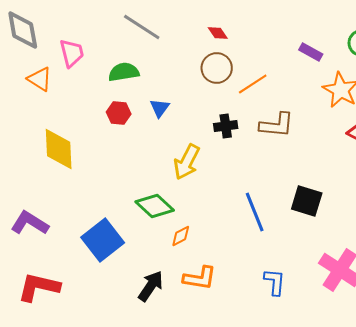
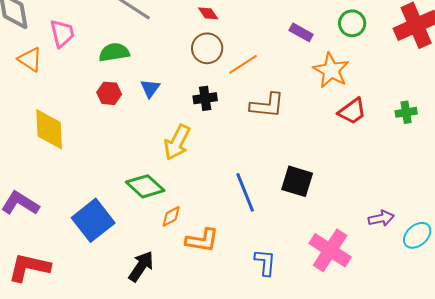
black cross: (226, 126) -> (205, 98), moved
orange L-shape: (200, 278) -> (202, 240), moved

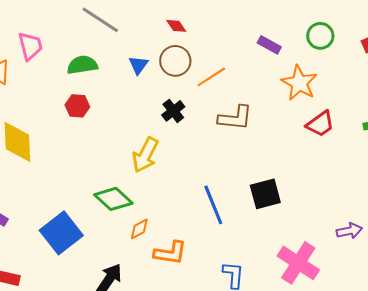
blue triangle: (150, 88) -> (138, 65), moved
black cross: (205, 98) -> (173, 111), turned -30
black square: (297, 181) -> (265, 194), turned -32

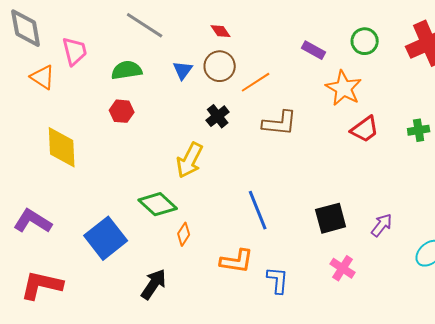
black square: (265, 194) -> (331, 218), moved
orange diamond: (139, 229) -> (184, 234), turned -30
purple arrow: (349, 231) -> (382, 225), moved, turned -40
orange L-shape: (170, 253) -> (237, 261), moved
pink cross: (298, 263) -> (343, 268), size x0.6

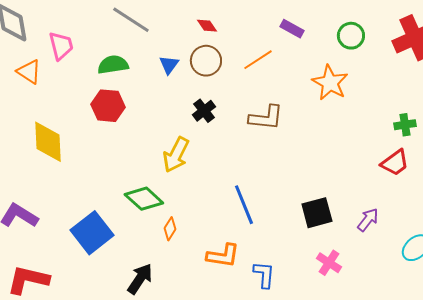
purple rectangle: (314, 50) -> (292, 29), moved
orange line: (256, 82) -> (258, 60), moved
red hexagon: (122, 111) -> (108, 106), size x1.4
red trapezoid: (365, 129) -> (395, 163), moved

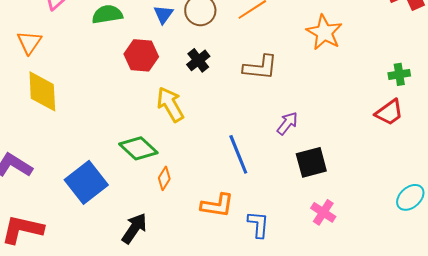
orange triangle: (29, 72) -> (29, 42), moved, turned 32
red hexagon: (108, 106) -> (141, 55), moved
yellow arrow: (176, 155) -> (170, 104), turned 123
purple arrow: (368, 220) -> (287, 123), moved

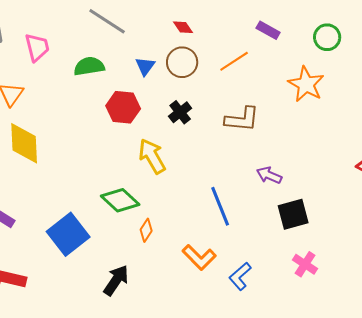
purple arrow: (287, 123) -> (269, 175), turned -105
orange L-shape: (217, 205) -> (199, 257), turned 36
blue L-shape: (258, 224) -> (240, 276), turned -136

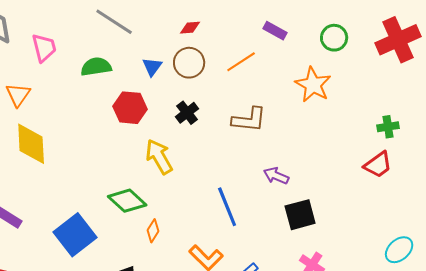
red diamond: (183, 27) -> (190, 28), turned -60

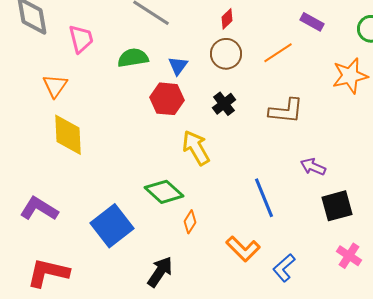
red diamond: (190, 28) -> (227, 19), turned -40
blue triangle: (152, 67) -> (178, 66), moved
orange star: (313, 85) -> (350, 76), turned 30

